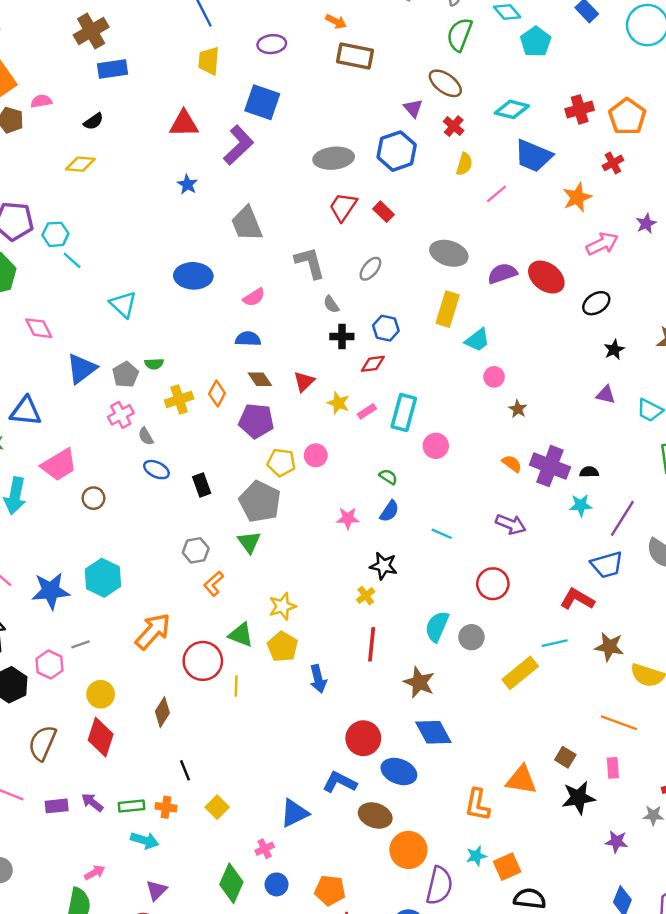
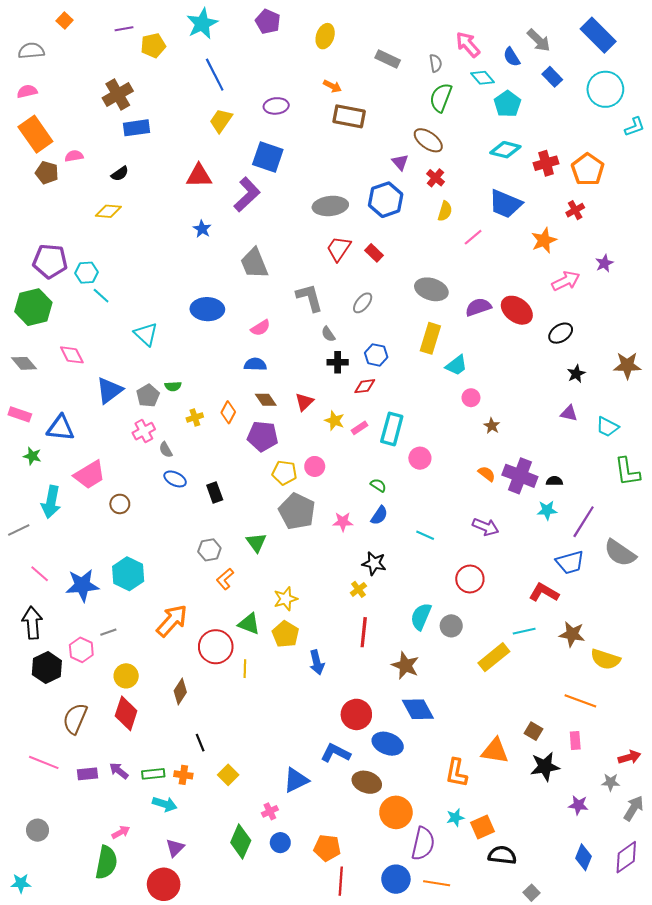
yellow trapezoid: (209, 61) -> (221, 121), turned 30
cyan diamond: (512, 109) -> (505, 150), moved
yellow cross: (179, 399) -> (195, 417), size x0.7
gray pentagon: (260, 502) -> (297, 511), moved

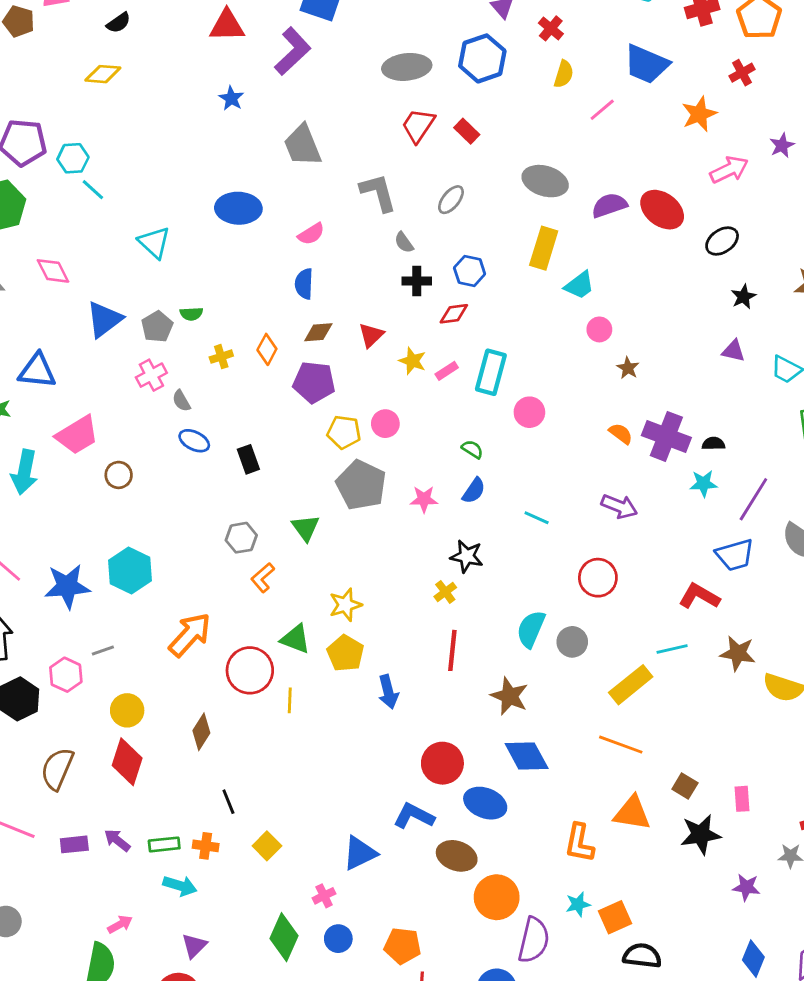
blue semicircle: (255, 364) -> (304, 284), turned -90
brown diamond: (266, 400) -> (318, 332), turned -60
orange line: (580, 701) -> (621, 745), moved

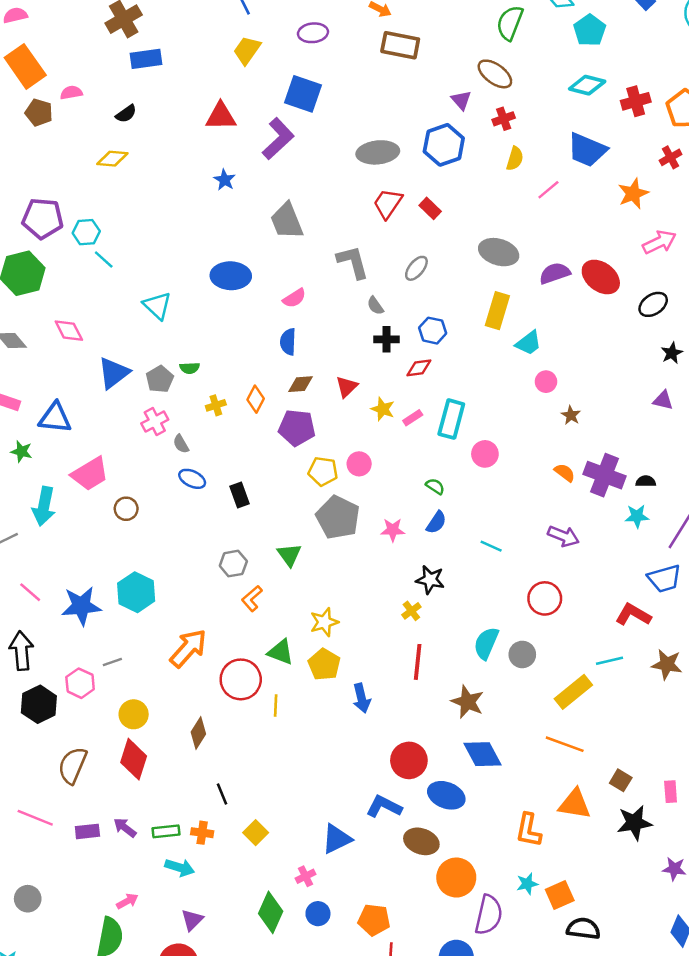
red cross: (551, 28) -> (504, 119), turned 30

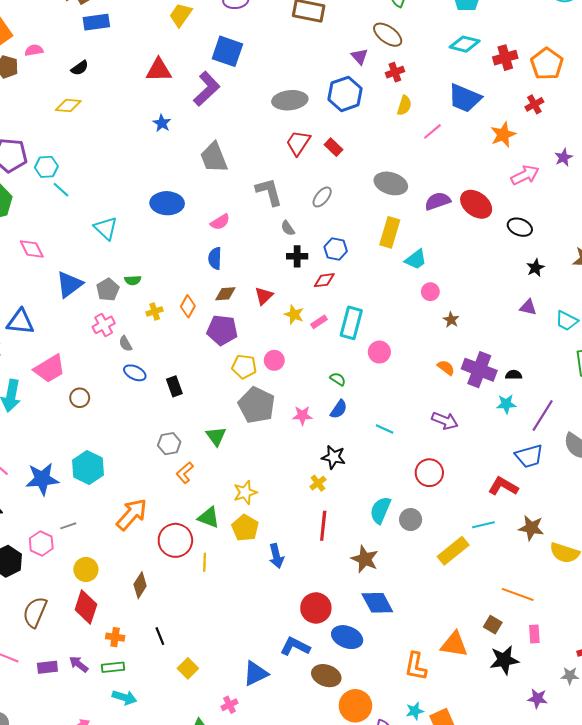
black ellipse: (653, 304) -> (520, 227), turned 55
orange line: (565, 744) -> (518, 594), moved
orange cross: (202, 833) -> (115, 637), moved

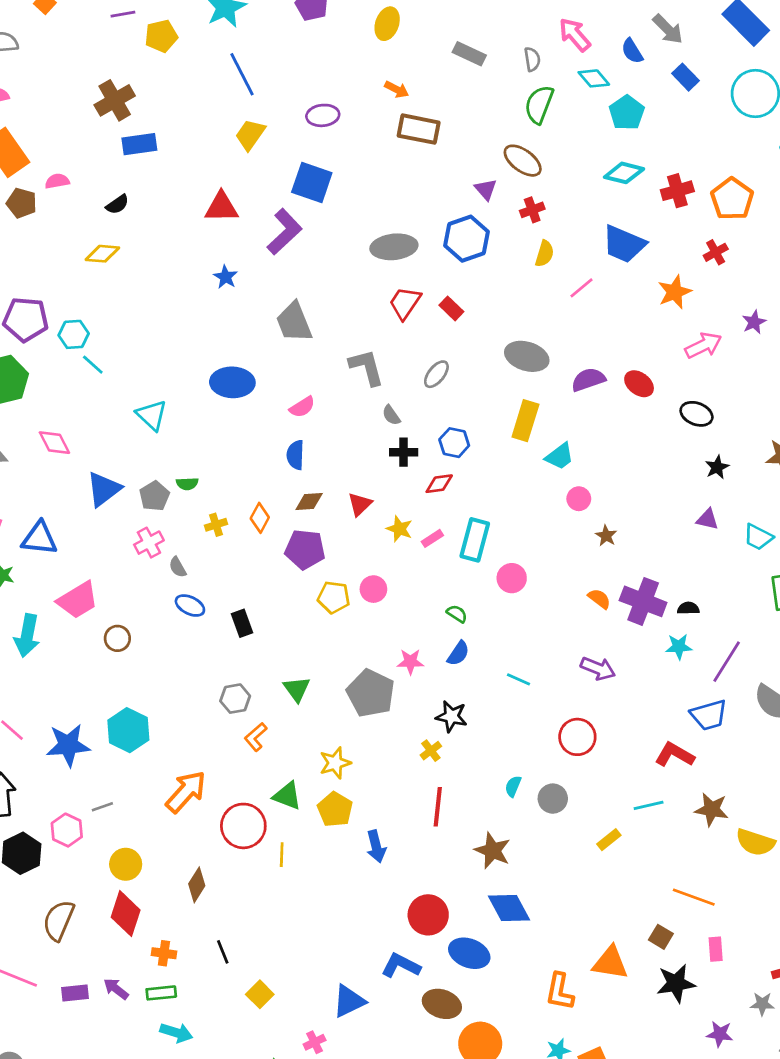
red ellipse: (476, 204) -> (639, 384), size x0.7
gray pentagon: (257, 405) -> (371, 693), moved
cyan semicircle: (380, 510) -> (513, 786), size x0.6
yellow rectangle: (453, 551) -> (609, 840), size x0.6

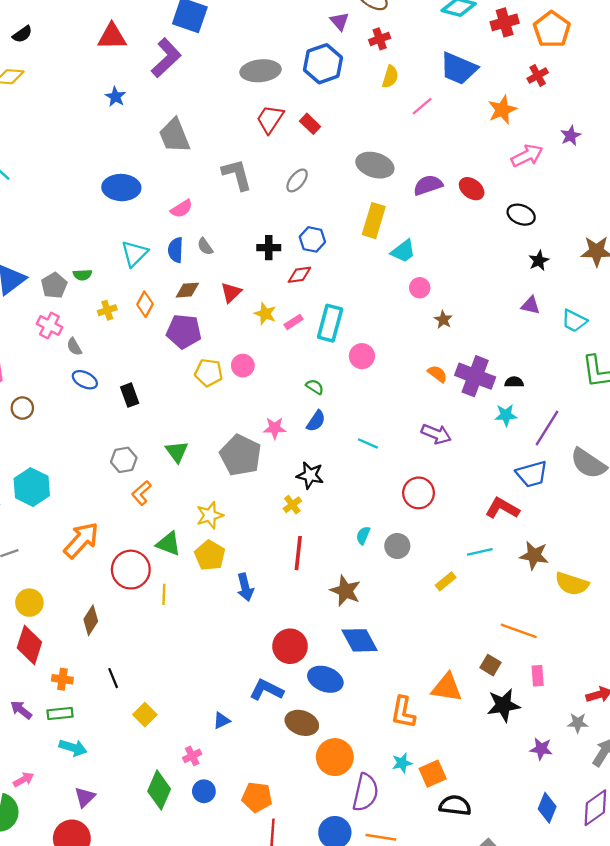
cyan triangle: (152, 415) -> (134, 254), moved, turned 32
gray semicircle: (391, 415) -> (205, 246), moved
pink cross: (149, 543) -> (49, 325), turned -35
blue triangle: (349, 1001) -> (222, 721), size x0.6

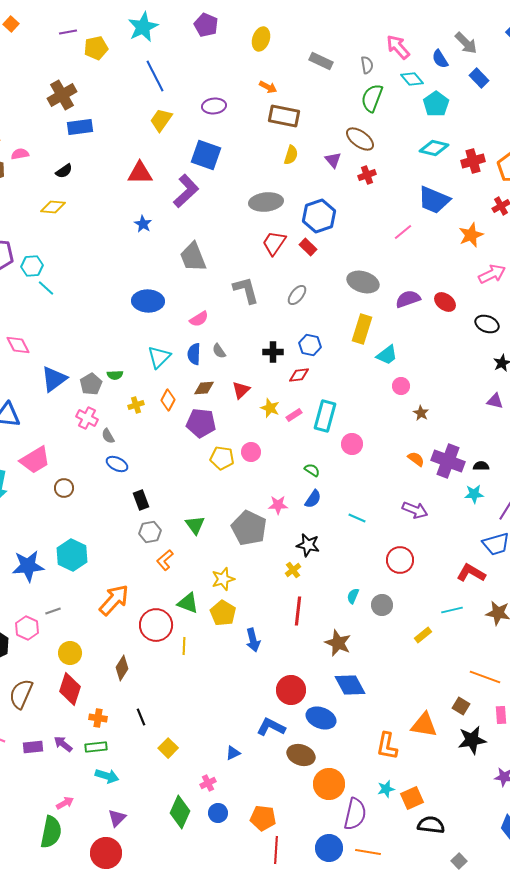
blue hexagon: (323, 64) -> (319, 216), moved
yellow semicircle: (390, 77) -> (291, 155), moved
black rectangle: (130, 395) -> (141, 500), moved

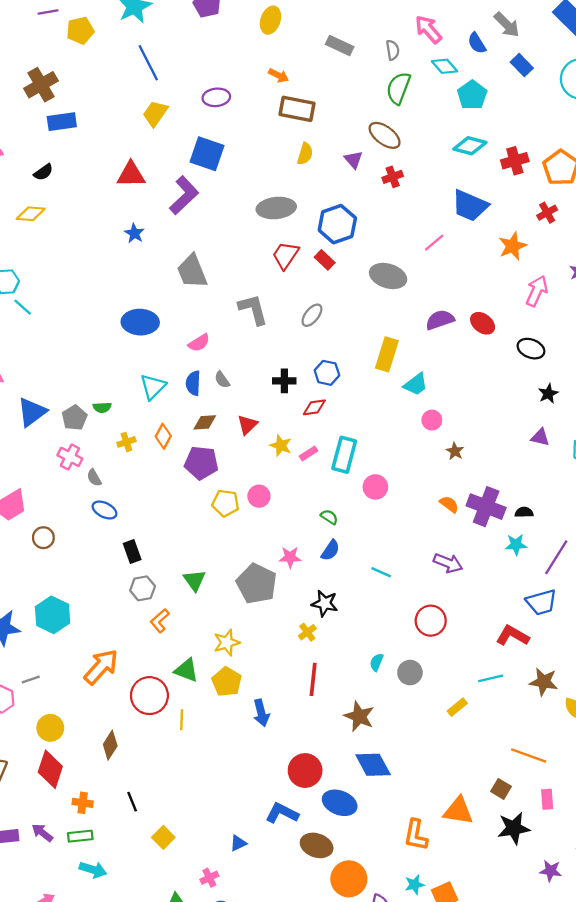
pink arrow: (492, 274) -> (537, 291), turned -40
gray ellipse: (363, 282) -> (388, 276), moved

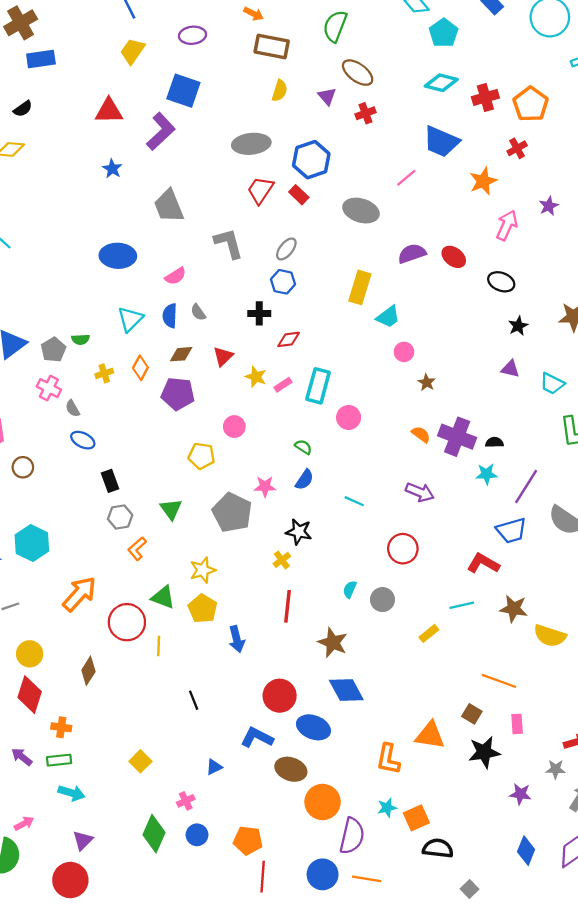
green semicircle: (398, 88) -> (335, 26), moved
blue hexagon: (327, 373) -> (283, 282), moved
yellow pentagon: (226, 503) -> (202, 456), moved
black line: (132, 802) -> (194, 700), moved

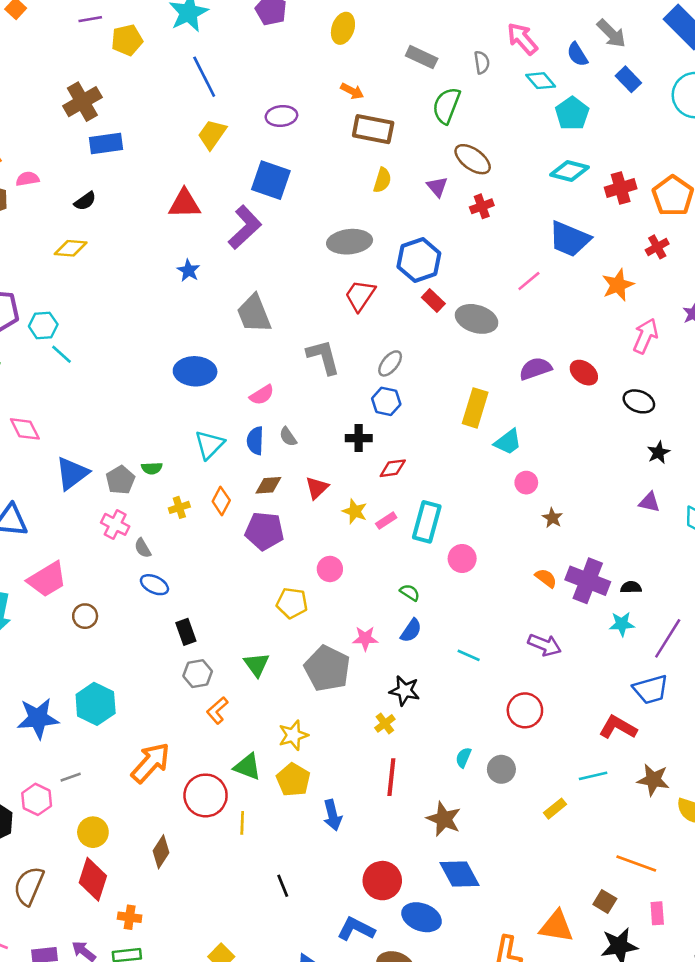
red rectangle: (299, 195) -> (433, 301), moved

